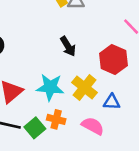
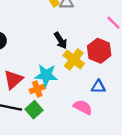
yellow cross: (85, 88) -> (74, 59), moved
orange cross: (56, 119) -> (37, 89), moved, turned -32

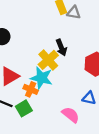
yellow cross: (74, 59) -> (48, 60), moved
orange cross: (37, 89) -> (31, 89), turned 32

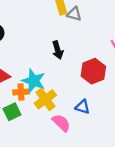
yellow cross: (48, 60) -> (45, 99), moved
orange cross: (31, 89) -> (21, 92), turned -32

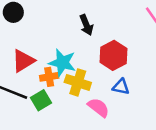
red hexagon: (93, 71) -> (113, 55), moved
yellow cross: (45, 99) -> (78, 82), turned -30

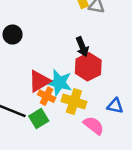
red hexagon: (113, 55) -> (88, 67), moved
red triangle: (23, 61) -> (39, 81), moved
orange cross: (49, 77) -> (47, 96), turned 35

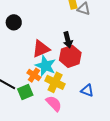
red triangle: (39, 81) -> (41, 49), moved
pink semicircle: (94, 125) -> (54, 103), moved

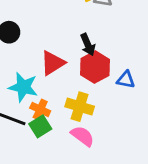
cyan star: (45, 66) -> (23, 87), moved
orange cross: (34, 75) -> (40, 110), moved
blue triangle: (87, 90) -> (126, 80), moved

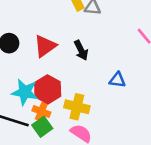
red triangle: (53, 63) -> (45, 46), moved
red hexagon: (95, 67) -> (48, 89), moved

